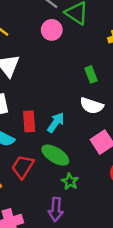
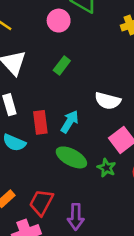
green rectangle: (91, 74) -> (62, 65), moved, turned 63
red trapezoid: (23, 167) -> (41, 202), moved
green star: (70, 181) -> (106, 168), moved

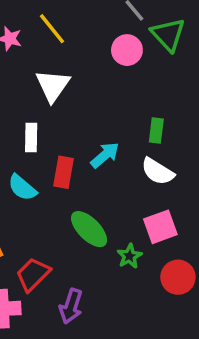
green rectangle: (62, 65) -> (156, 130), moved, turned -48
cyan arrow: (70, 122) -> (105, 155), moved

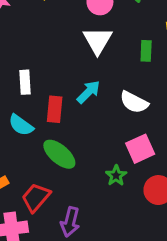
white triangle: (53, 86) -> (98, 40), moved
green rectangle: (156, 130) -> (146, 51), moved
green ellipse: (89, 229) -> (59, 154), moved

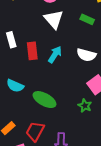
green rectangle: (146, 51) -> (87, 19), turned -56
white rectangle: (25, 82) -> (11, 40), moved
red rectangle: (55, 109) -> (32, 51), moved

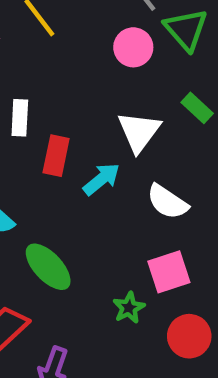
white triangle: (54, 19) -> (139, 132), moved
green rectangle: (87, 19) -> (197, 108), moved

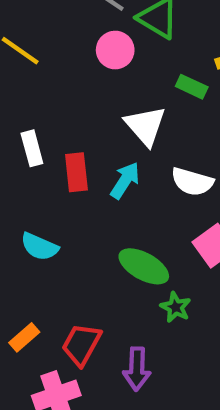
green ellipse: (48, 267) -> (144, 266), moved
green star: (129, 308) -> (176, 307), moved

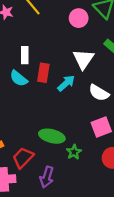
cyan semicircle: (39, 247) -> (19, 78), moved
green ellipse: (144, 266) -> (52, 136), moved, turned -30

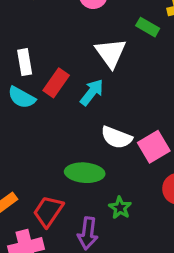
red rectangle: (43, 73) -> (56, 83), turned 36
white semicircle: (99, 93) -> (116, 137), moved
green star: (74, 152) -> (120, 208), moved

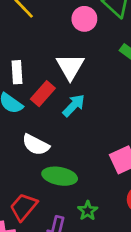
white triangle: (111, 53) -> (70, 67), moved
white semicircle: (116, 137) -> (36, 145), moved

